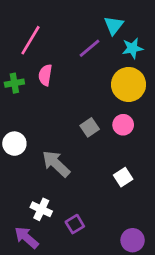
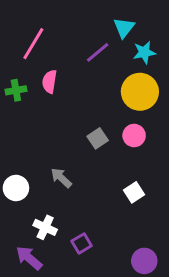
white circle: (14, 144) -> (16, 188), moved
gray arrow: (56, 164) -> (61, 178), size x0.7

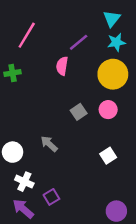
cyan triangle: (124, 28) -> (112, 19), moved
pink semicircle: (50, 82) -> (62, 66), moved
white cross: (45, 227) -> (24, 182), moved
purple square: (82, 243) -> (51, 197), moved

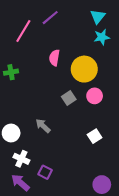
purple line: (79, 42) -> (50, 18), moved
green cross: (13, 73) -> (11, 72), moved
yellow circle: (113, 74) -> (84, 69), moved
purple square: (51, 197) -> (45, 172), turned -32

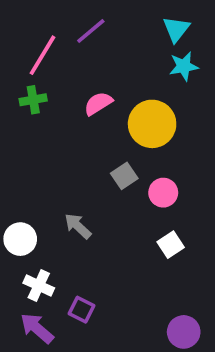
pink semicircle: (54, 58) -> (98, 103), turned 49
green cross: (11, 72) -> (33, 100), moved
pink circle: (95, 96) -> (163, 193), moved

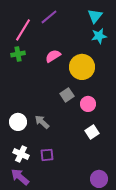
white circle: (20, 239) -> (18, 122), moved
purple square: (81, 310) -> (47, 155), moved, turned -32

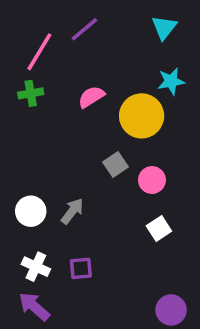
cyan star: (99, 36) -> (171, 81), moved
gray arrow: (42, 122) -> (72, 211), turned 84

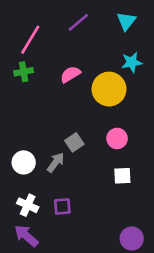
purple line: (84, 29) -> (78, 22), moved
gray square: (116, 164) -> (74, 142), moved
white square: (159, 229) -> (122, 176), turned 30

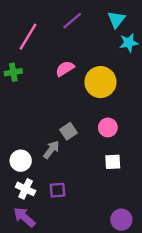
cyan star: (132, 62) -> (129, 43), moved
green cross: (24, 72) -> (13, 72), moved
white circle: (24, 162) -> (21, 161), moved

